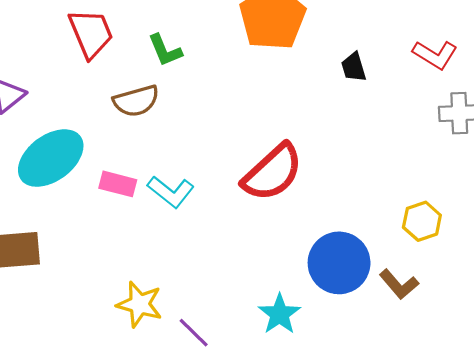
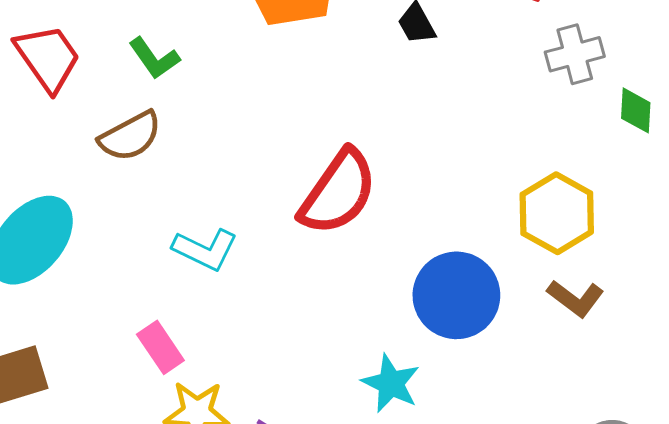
pink rectangle: (118, 184) -> (160, 347), moved, turned 54
yellow hexagon: (422, 221) -> (557, 213), size x1.4
brown L-shape: (399, 284) -> (575, 298), moved

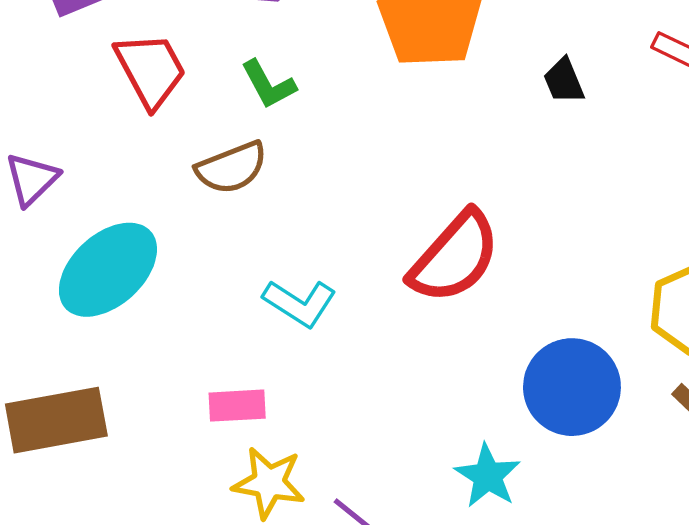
pink rectangle: (160, 347) -> (237, 406), turned -66

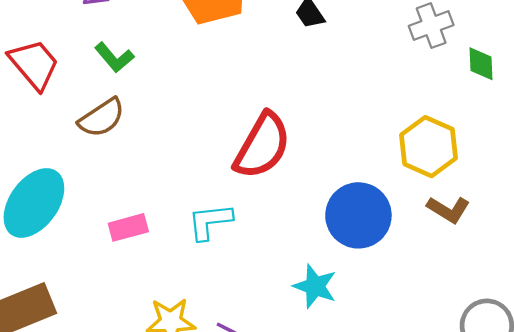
cyan L-shape: (300, 303) -> (210, 222), moved, turned 153
pink rectangle: (237, 406) -> (128, 227), moved

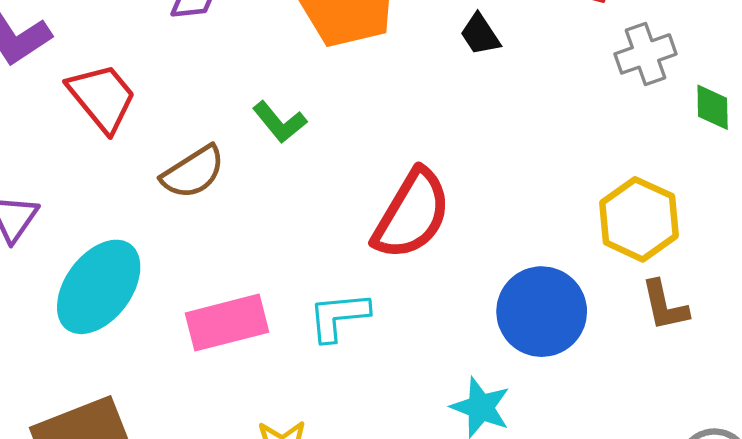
green L-shape: (114, 57) -> (280, 122), moved
brown L-shape: (448, 209) -> (665, 306), turned 45
pink rectangle: (128, 227) -> (227, 323), size x1.5

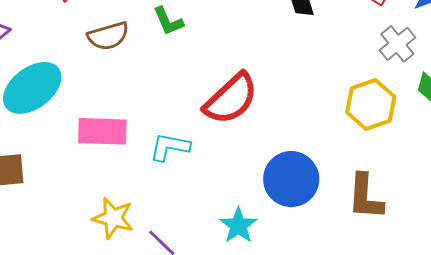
gray cross: (645, 54) -> (397, 44), turned -36
yellow hexagon: (639, 219) -> (371, 104), moved
brown L-shape: (665, 306) -> (365, 197), size x1.4

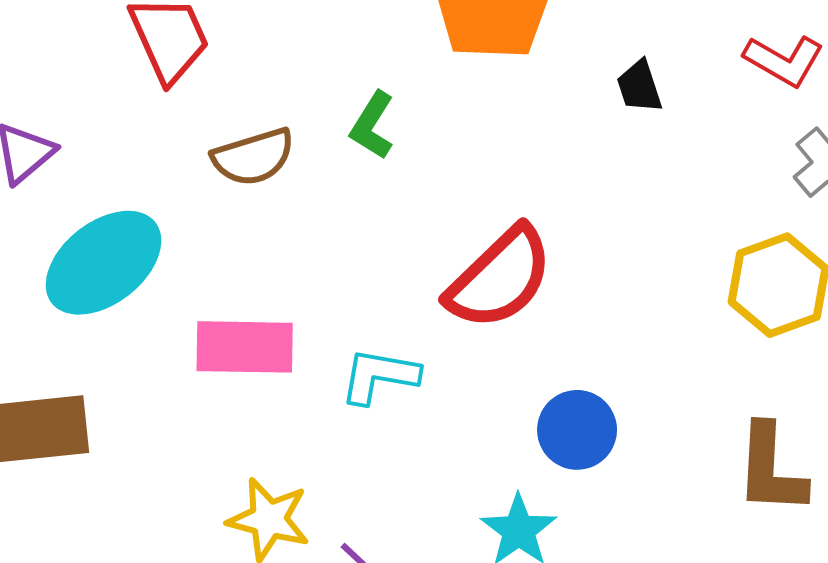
green L-shape: (168, 21) -> (372, 125), turned 56
blue circle: (291, 179) -> (577, 430), moved, size x0.7

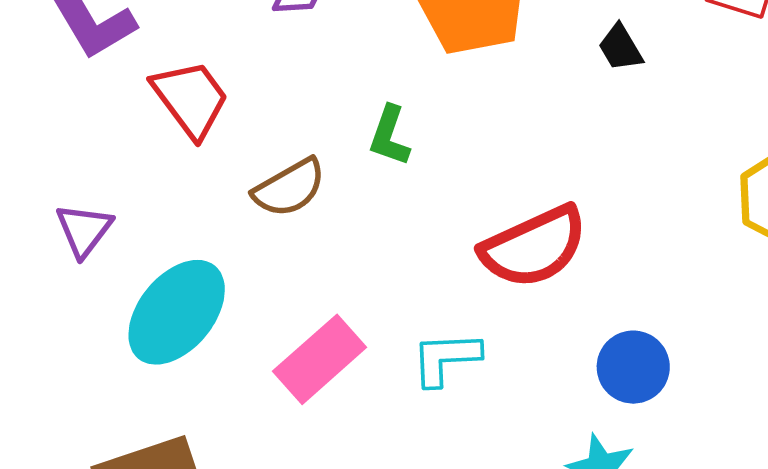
red semicircle: (500, 278) -> (534, 247), turned 32
pink rectangle: (245, 347) -> (320, 359), turned -30

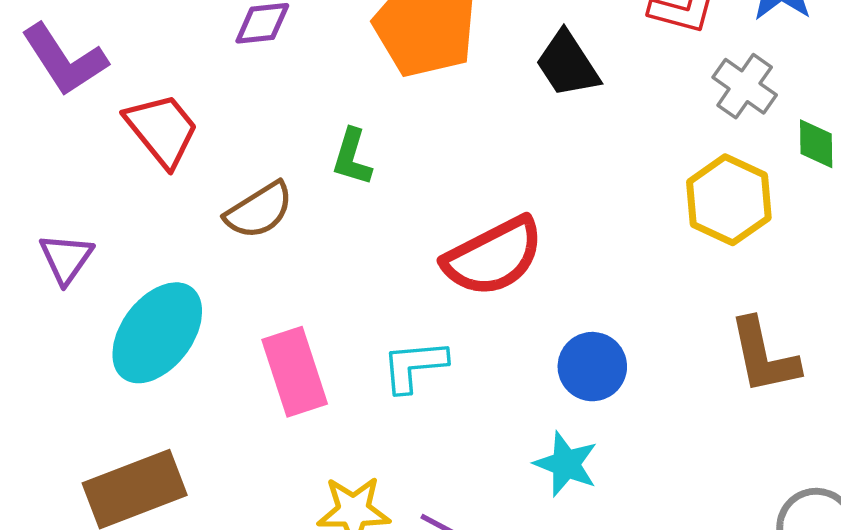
black trapezoid: (620, 48) -> (567, 64), size x1.5
pink rectangle: (320, 359) -> (295, 372), turned -64

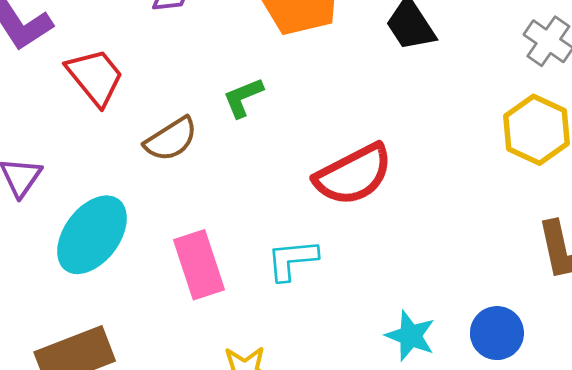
green L-shape: (352, 157) -> (243, 98), turned 51
blue circle: (592, 367) -> (497, 333), moved

